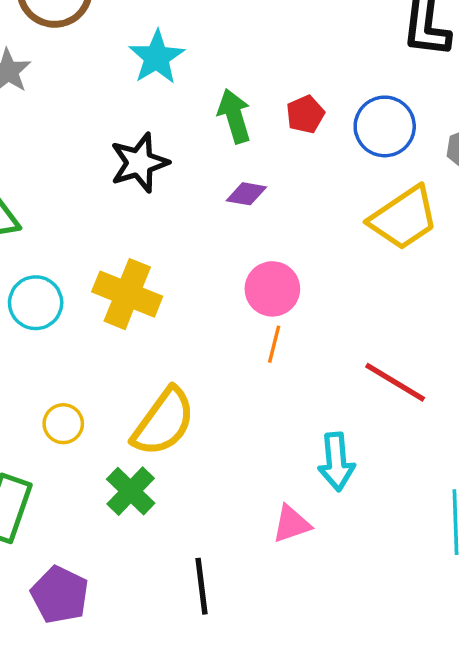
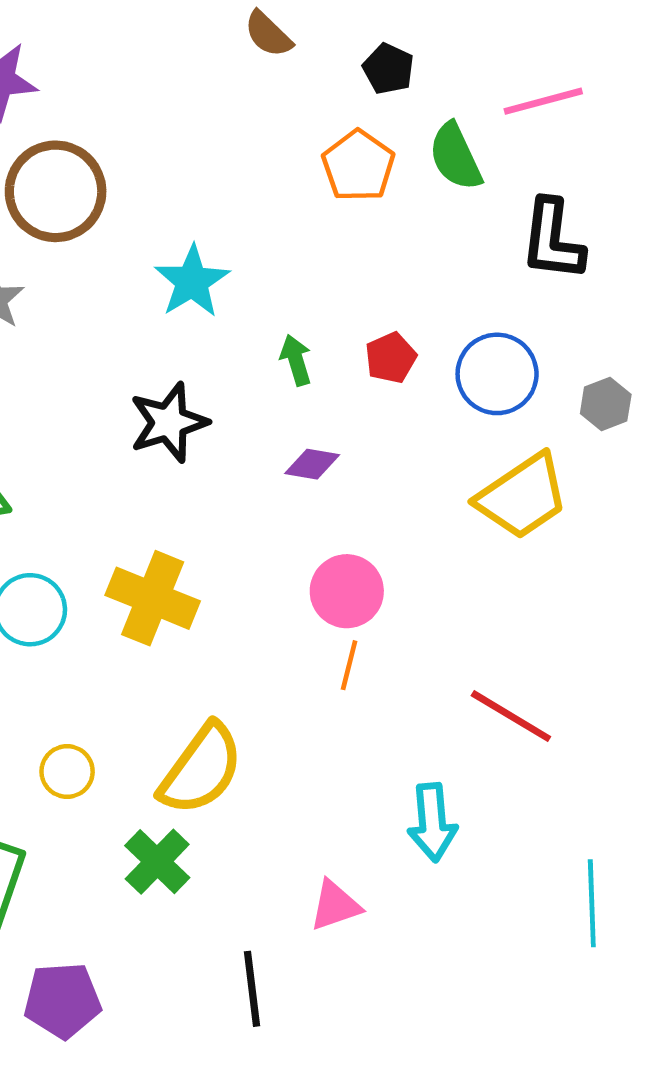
green arrow: (234, 116) -> (296, 360), size x0.7
pink triangle: (291, 524) -> (335, 906), moved
purple pentagon: (60, 595) -> (62, 1000), turned -30

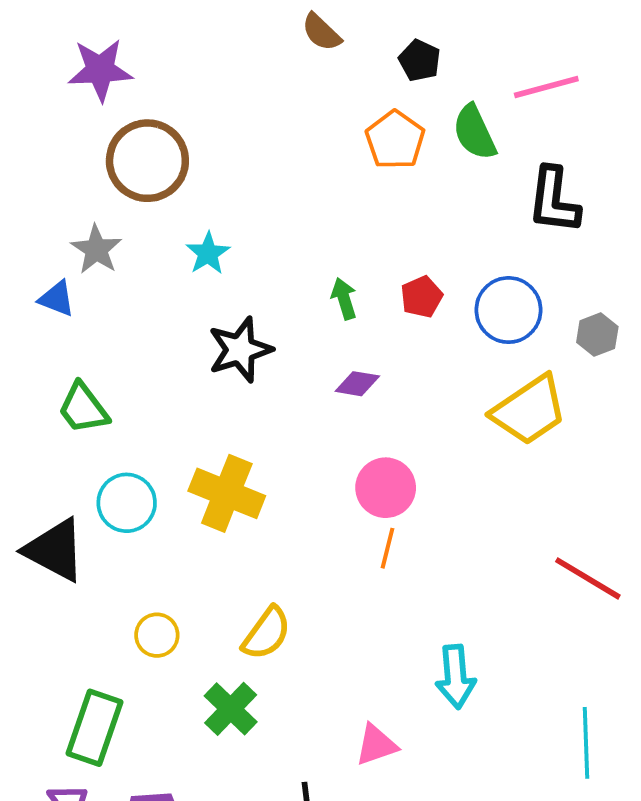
cyan star: (192, 281) -> (208, 253), moved, size x0.7
red line: (511, 716) -> (588, 578), moved
yellow semicircle: (201, 769) -> (267, 633), size x0.7

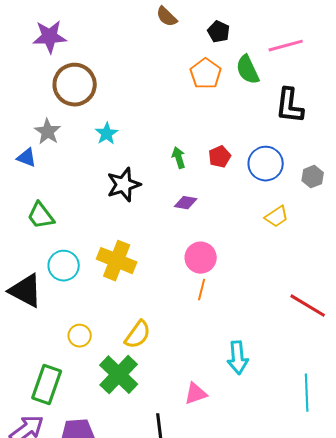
yellow trapezoid: (529, 410) -> (277, 217), size x0.6
green cross: (231, 709) -> (119, 375), size x1.4

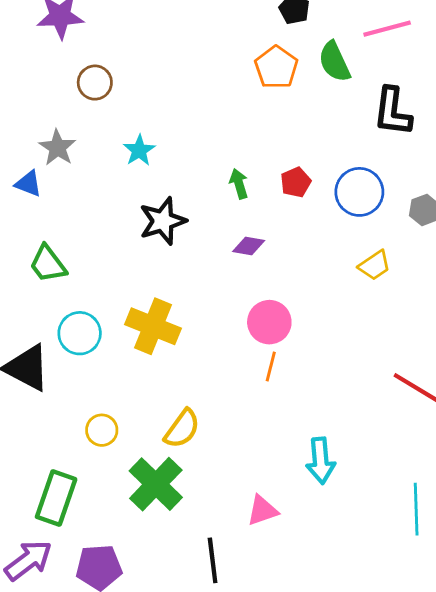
brown circle: (75, 85) -> (95, 83), size x0.6

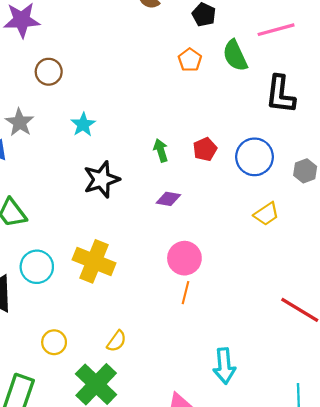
orange pentagon: (276, 67) -> (190, 60), size x0.7
yellow semicircle: (182, 429) -> (117, 341), size x0.7

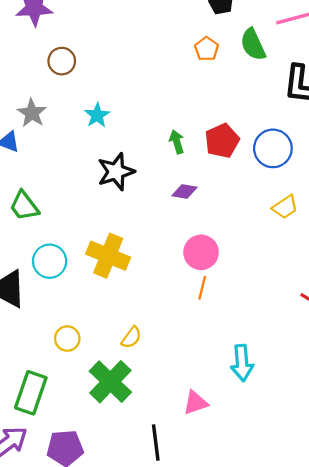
red pentagon: (205, 149) -> (222, 141), size x1.4

